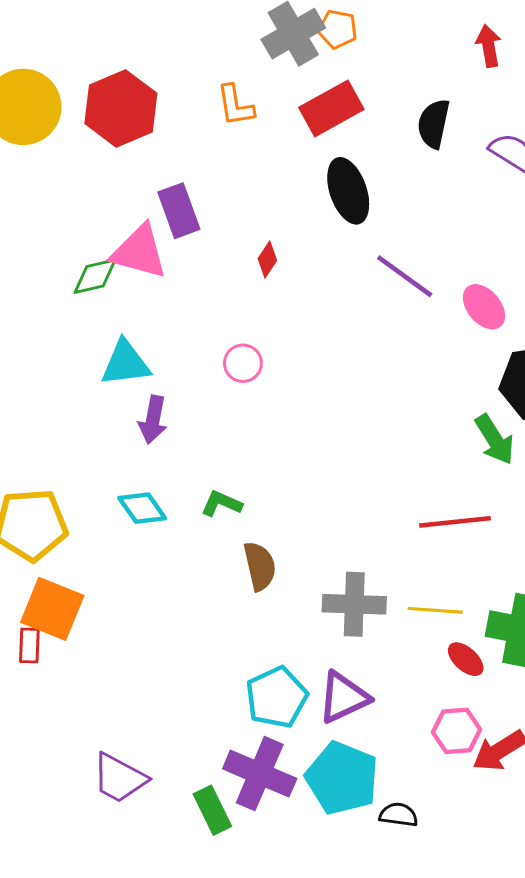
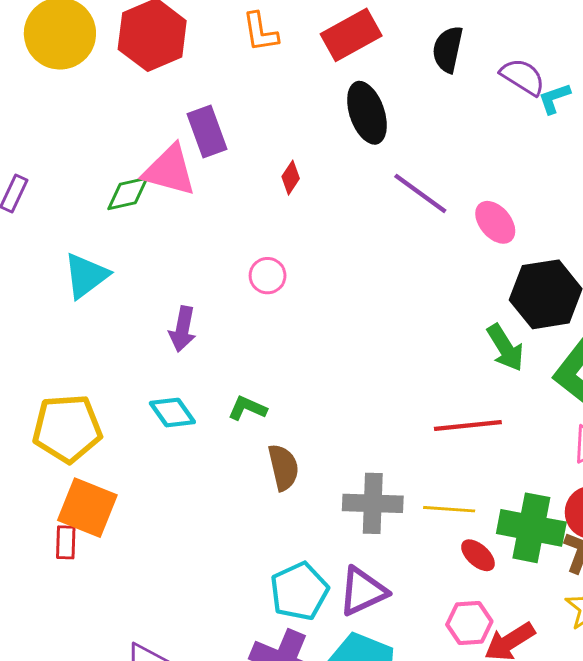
cyan triangle: (125, 363) -> (86, 276), moved, turned -30

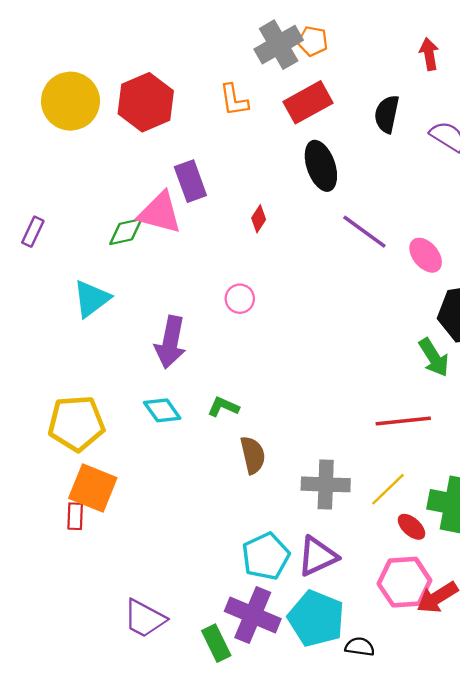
purple arrow: (182, 329) -> (170, 342), size x1.4
yellow line: (449, 509) -> (388, 489), turned -48
pink hexagon: (469, 623) -> (404, 582), size x1.4

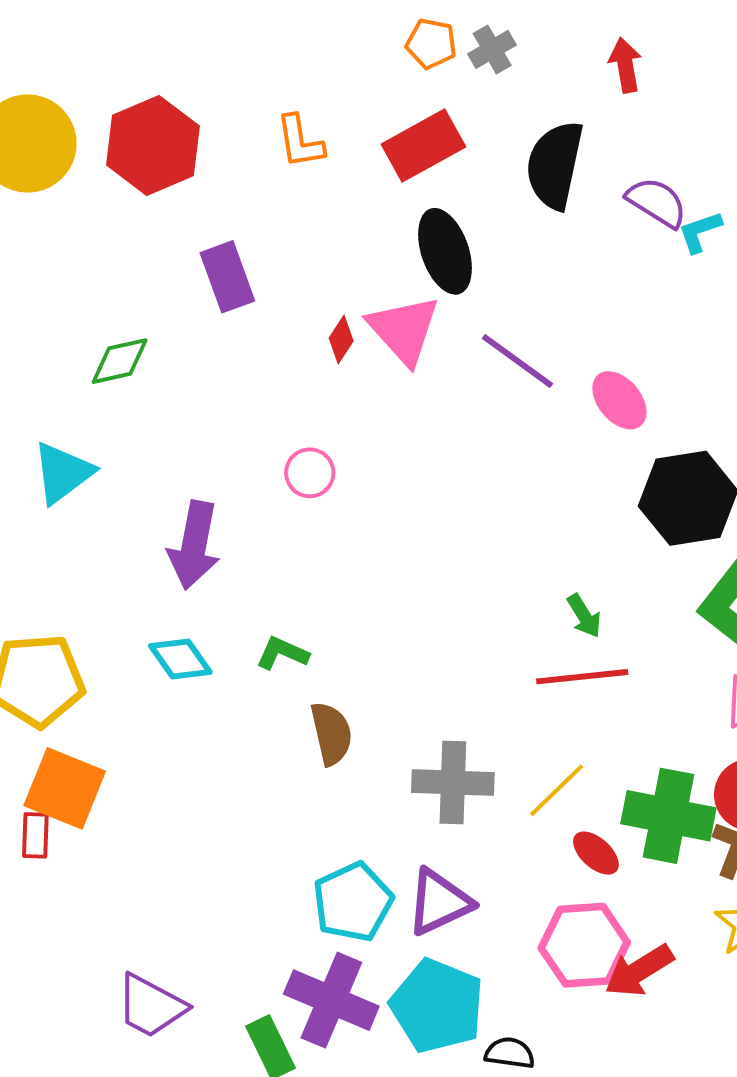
gray cross: (279, 45) -> (492, 49), moved, size x0.6
black semicircle: (387, 114) -> (555, 165), size x1.4
pink triangle: (160, 213) -> (404, 330), moved, turned 33
green arrow: (434, 357) -> (584, 616), moved, size x0.7

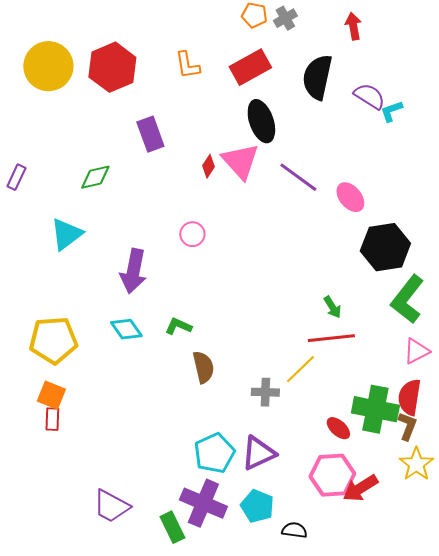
gray cross: (453, 782) -> (265, 392), size x0.7
orange square: (65, 788) -> (51, 395), moved, size x0.7
yellow line: (557, 790) -> (300, 369), moved
cyan pentagon: (437, 1006) -> (257, 506), size x0.7

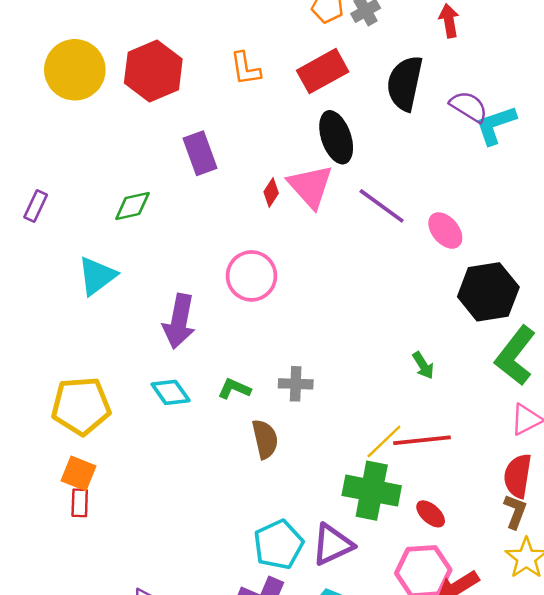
cyan L-shape: (391, 111) -> (496, 125), size x1.5
pink circle: (192, 234) -> (251, 276), size x1.6
red line: (331, 338) -> (422, 440), moved
gray cross: (265, 392) -> (296, 384), moved
green cross: (375, 409) -> (372, 491), moved

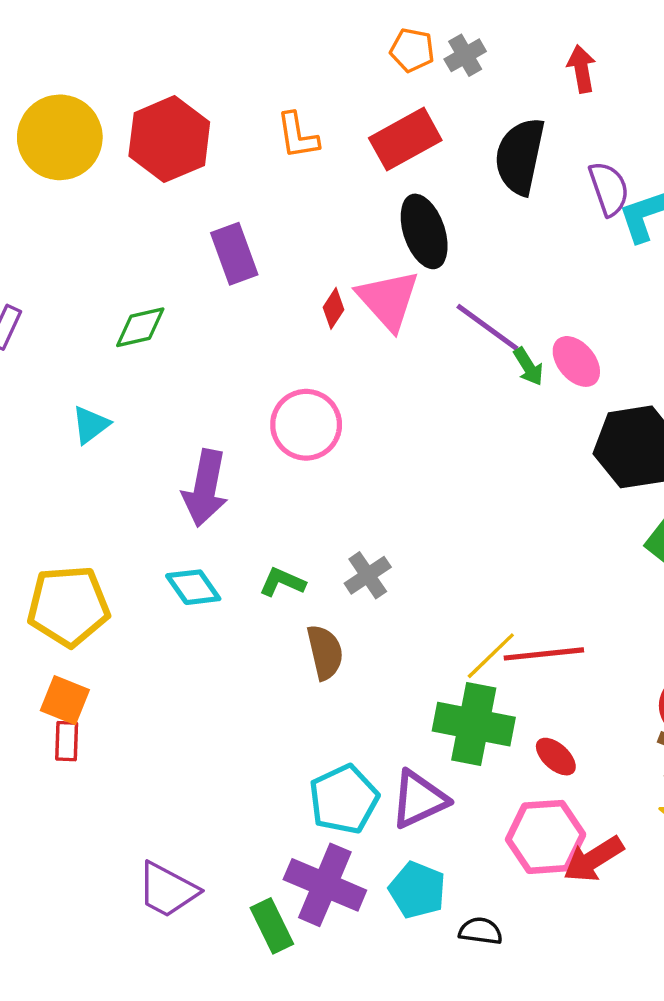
purple semicircle: (469, 107) -> (609, 189), turned 39
cyan triangle: (97, 276) -> (91, 425), size x0.7
green arrow: (423, 365) -> (528, 367), moved
gray cross: (296, 384) -> (368, 575), turned -36

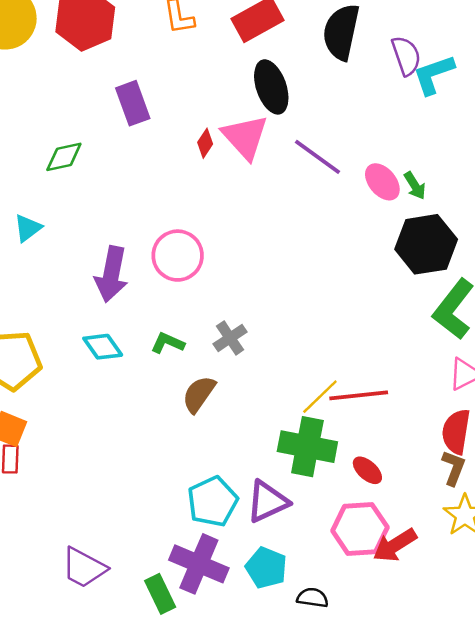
green arrow: (528, 367) -> (415, 186), moved
pink circle: (306, 425) -> (178, 256), moved
brown semicircle: (325, 652) -> (199, 394), turned -132

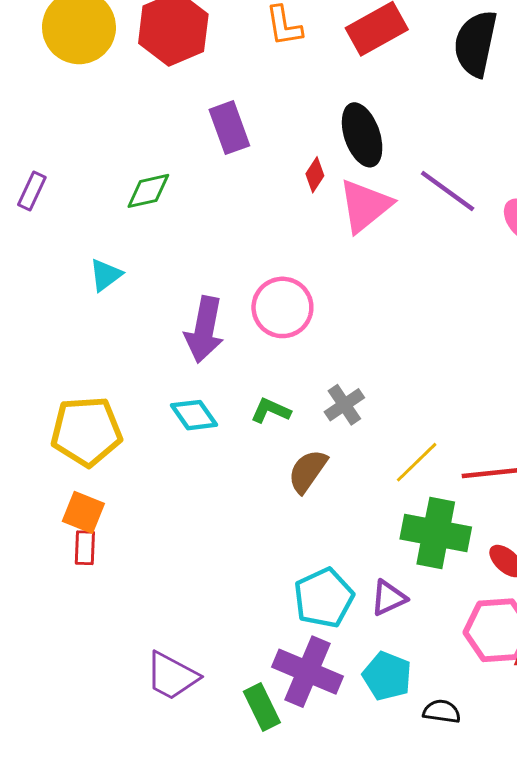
black ellipse: (271, 87) -> (362, 135), moved
pink triangle: (245, 137) -> (365, 206), moved, turned 33
yellow line: (320, 397) -> (417, 462), moved
purple triangle: (268, 502) -> (389, 598), size x0.7

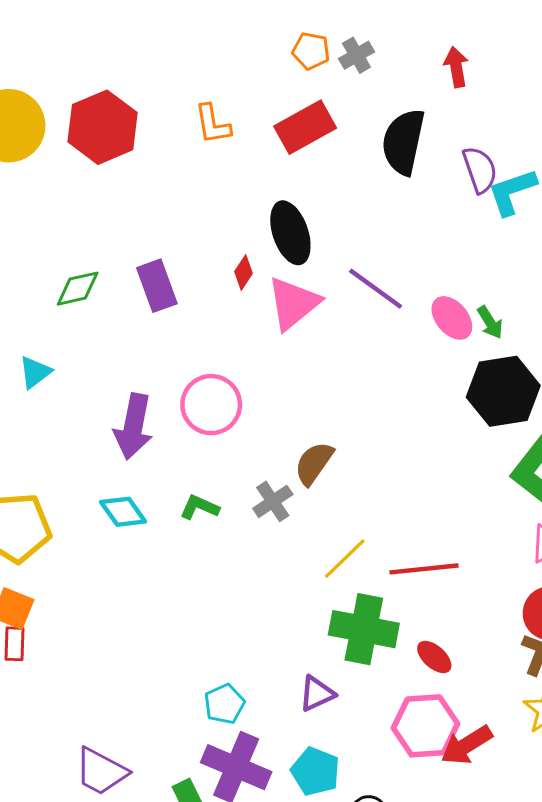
purple rectangle: (229, 128) -> (157, 286), moved
brown semicircle: (308, 471) -> (314, 463), moved
cyan pentagon: (324, 598) -> (224, 704), moved, size x0.7

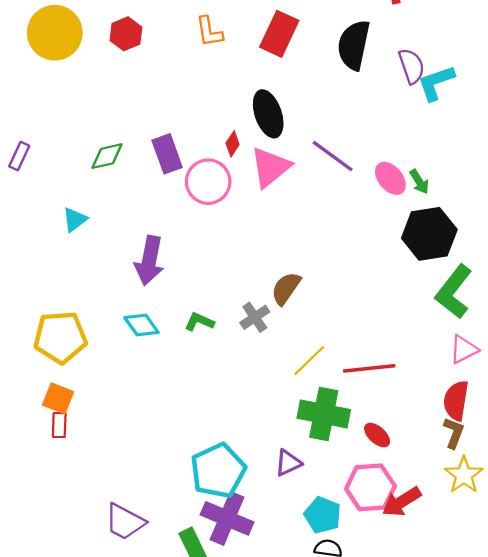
red hexagon: (103, 127) -> (126, 34), size x0.6
red rectangle: (305, 127) -> (279, 34), turned -36
pink circle: (211, 405) -> (208, 182), moved
cyan pentagon: (224, 704) -> (218, 471), size x1.8
cyan pentagon: (315, 771) -> (323, 515), moved

